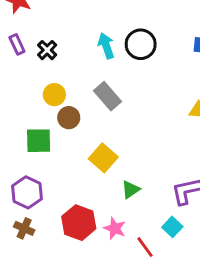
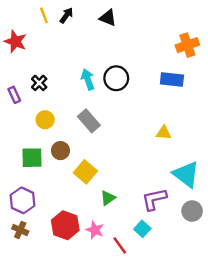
purple rectangle: (17, 44) -> (14, 95), moved
brown circle: (69, 118) -> (60, 151), moved

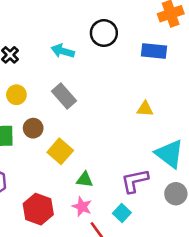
black circle: (116, 78) -> (104, 33), moved
cyan arrow: (88, 79) -> (63, 51), turned -54
green triangle: (108, 198) -> (85, 180), turned 42
pink star: (95, 230) -> (82, 207), moved

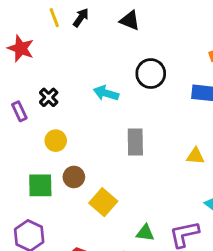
gray rectangle: (64, 96) -> (135, 142), moved, turned 40
green triangle: (85, 180) -> (145, 233), moved

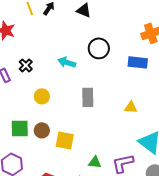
yellow circle: (56, 141) -> (42, 96), moved
brown circle: (74, 177) -> (42, 130), moved
yellow square: (103, 202) -> (65, 140), turned -30

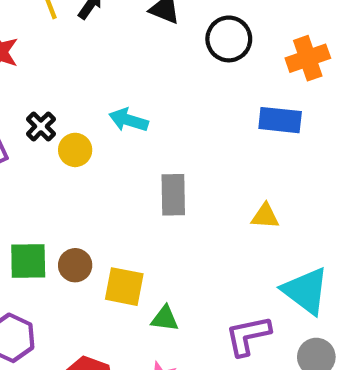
black circle: (99, 48) -> (229, 39), moved
yellow circle: (42, 96) -> (75, 150), moved
green triangle: (95, 162) -> (165, 319), moved

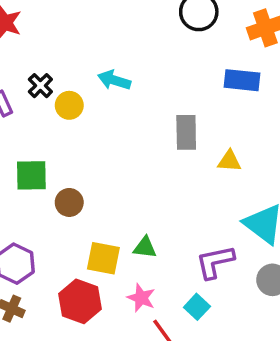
gray rectangle: (173, 195) -> (186, 132), moved
green square: (28, 261) -> (31, 175), moved
yellow square: (124, 287) -> (103, 258), moved

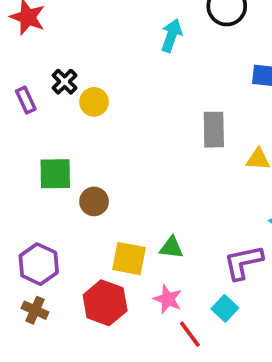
cyan arrow: (114, 80) -> (171, 36), moved, turned 92

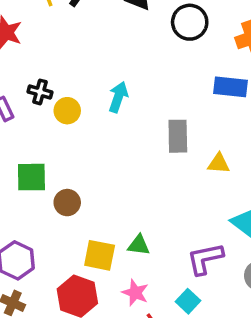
cyan arrow: (171, 36) -> (118, 97), moved
black cross: (65, 82) -> (40, 92), turned -30

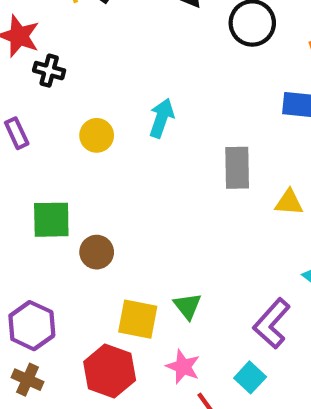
black cross: (40, 92) -> (49, 71), moved
green triangle: (139, 245) -> (187, 306), turned 45
purple L-shape: (205, 259) -> (272, 323), turned -36

